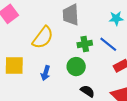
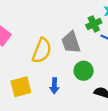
gray trapezoid: (71, 15) -> (71, 42), moved
green cross: (85, 44) -> (94, 24), moved

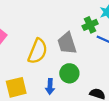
green circle: (84, 71) -> (69, 73), moved

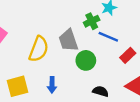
green circle: (69, 73) -> (86, 60), moved

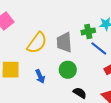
green circle: (86, 60) -> (68, 70), moved
blue arrow: (52, 85) -> (40, 76), turned -40

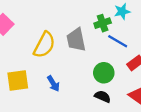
green circle: (68, 70) -> (104, 73), moved

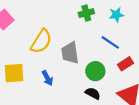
green cross: (103, 23) -> (86, 13), moved
gray trapezoid: (76, 40) -> (70, 53), moved

